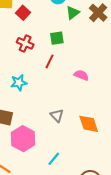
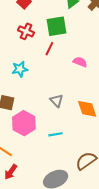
green square: (57, 38) -> (57, 26), size x1.5
cyan line: (54, 159) -> (56, 134), moved, turned 40

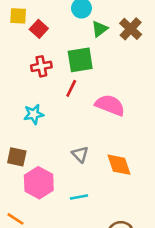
red cross: (26, 31) -> (41, 66), turned -35
pink semicircle: (80, 62) -> (110, 105), size x1.6

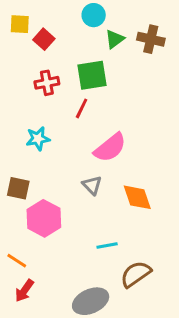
brown cross: (131, 29) -> (151, 39), turned -30
pink semicircle: (110, 105) -> (110, 148), moved, turned 120
cyan line: (79, 197) -> (107, 245), moved

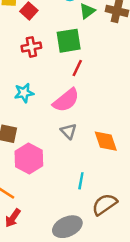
red line: (82, 108) -> (77, 68), moved
pink semicircle: (110, 148) -> (66, 100), moved
cyan line: (107, 245) -> (81, 181), turned -70

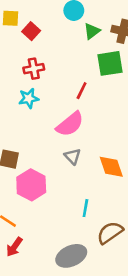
green square: (69, 41) -> (110, 63), moved
cyan star: (24, 93) -> (29, 98), moved

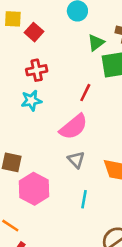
green triangle: (92, 31) -> (96, 43), moved
cyan line: (85, 208) -> (84, 199), moved

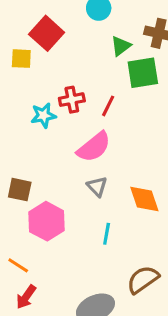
yellow square: (13, 19) -> (21, 59), moved
red square: (34, 32) -> (47, 33), size x1.5
red cross: (37, 70) -> (72, 100), moved

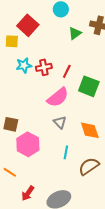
green square: (143, 73) -> (89, 86), moved, turned 30
cyan star: (43, 115) -> (24, 65), moved
brown semicircle: (143, 280) -> (89, 166), moved
red arrow: (26, 297) -> (28, 193), moved

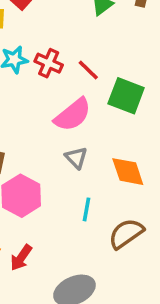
red cross: (44, 67) -> (49, 63), turned 35
red line: (67, 71) -> (88, 70), turned -72
red arrow: (28, 193) -> (21, 258), moved

